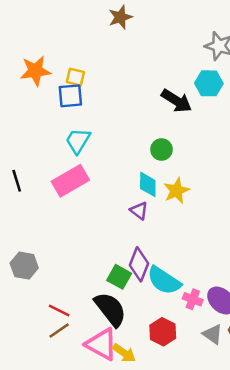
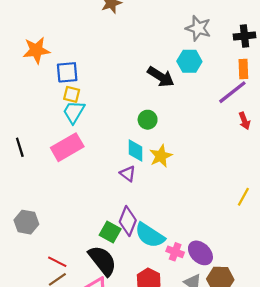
yellow square: (75, 77) -> (72, 94), moved

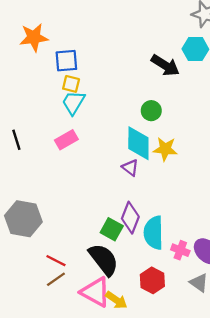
pink rectangle: (67, 147) -> (66, 140), size x0.7
cyan diamond: (135, 151) -> (138, 143), size x1.4
yellow star: (161, 156) -> (165, 149), turned 30
gray hexagon: (26, 222) -> (23, 219), size x1.4
cyan semicircle: (150, 235) -> (154, 233), turned 56

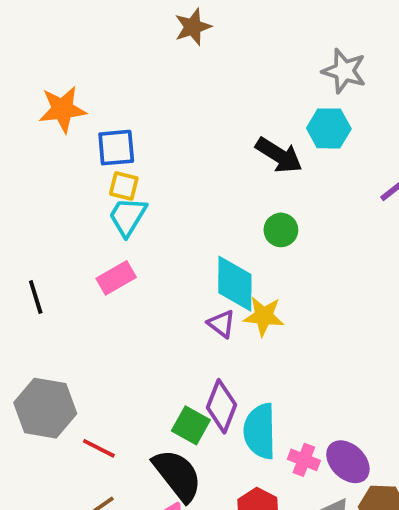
green circle: (151, 111) -> (281, 230), moved
black line: (16, 140) -> (36, 297), moved
yellow star: (165, 149) -> (264, 316), moved
red line: (56, 261) -> (99, 448), moved

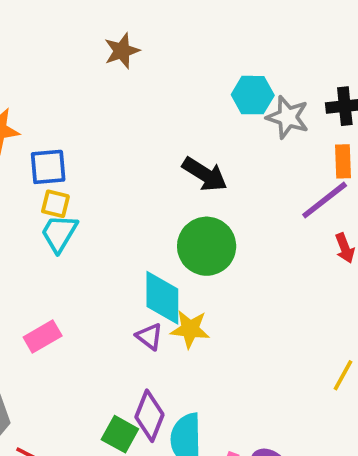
gray star: (344, 71) -> (288, 117), moved
cyan hexagon: (329, 128) -> (253, 95), moved
green circle: (281, 230) -> (207, 246), size x1.8
pink rectangle: (116, 278) -> (43, 337), moved

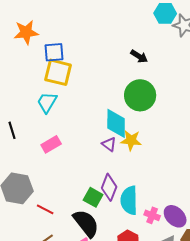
black arrow: (205, 174) -> (139, 56), size x0.7
yellow square: (55, 204) -> (58, 72), size x1.8
cyan trapezoid: (59, 233) -> (47, 102), moved

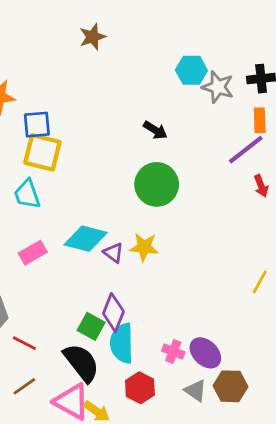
cyan trapezoid: (47, 102) -> (27, 194), turned -50
cyan diamond: (116, 123) -> (86, 239), moved, turned -76
cyan semicircle: (129, 200) -> (122, 343), moved

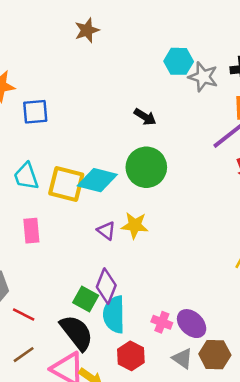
yellow square: (42, 152) -> (66, 184), moved
cyan diamond: (86, 239) -> (97, 180), moved
pink rectangle: (33, 253) -> (31, 231), turned -65

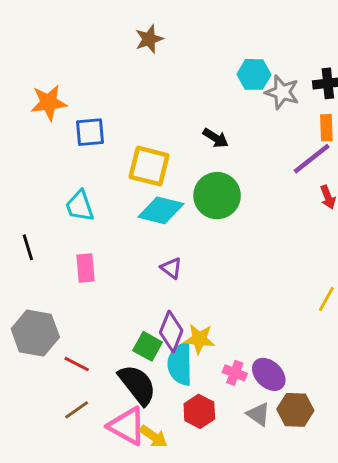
yellow square: (66, 184) -> (149, 166), moved
yellow star: (135, 225) -> (199, 339), moved

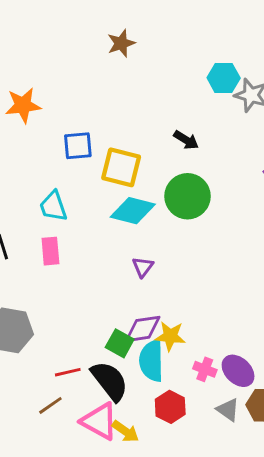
blue square: (90, 132) -> (78, 146), moved
pink rectangle: (86, 268) -> (50, 251), moved
purple triangle: (171, 268) -> (143, 267), turned 30
purple diamond: (171, 332) -> (143, 329), turned 60
red line: (77, 364) -> (68, 372), moved, turned -40

